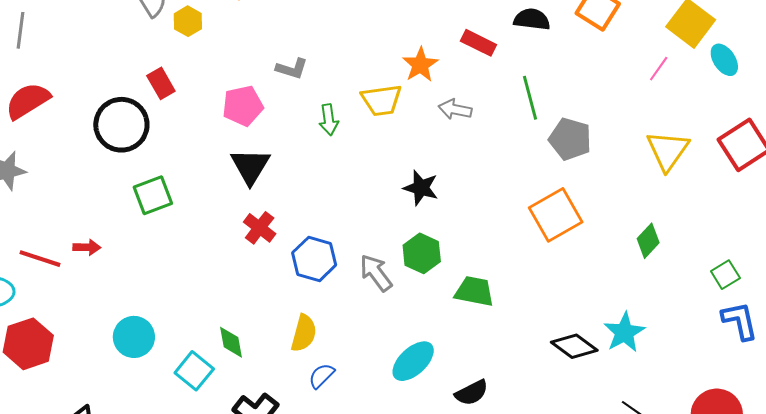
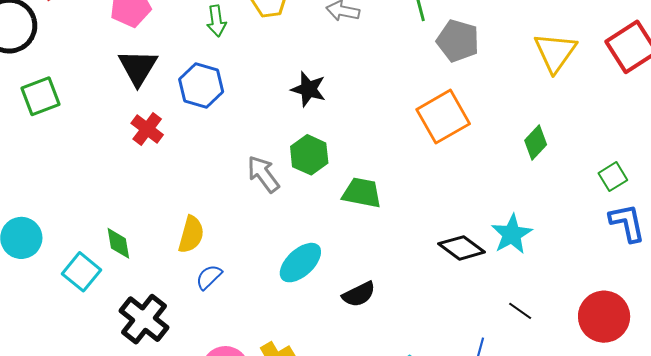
blue hexagon: (314, 259) -> (201, 86), moved

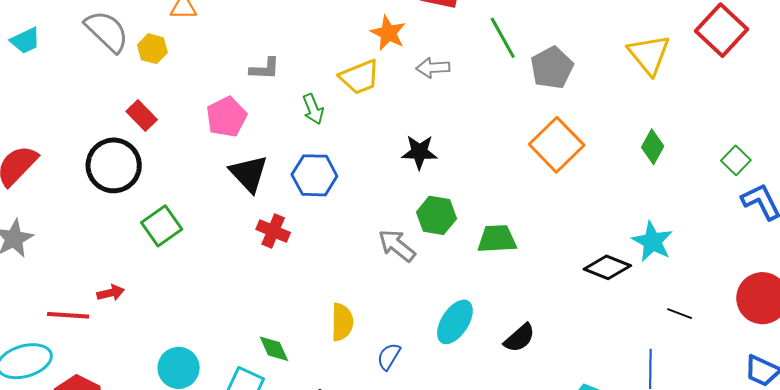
gray pentagon: (458, 41) -> (552, 68), turned -30
blue semicircle: (209, 277) -> (389, 356), moved

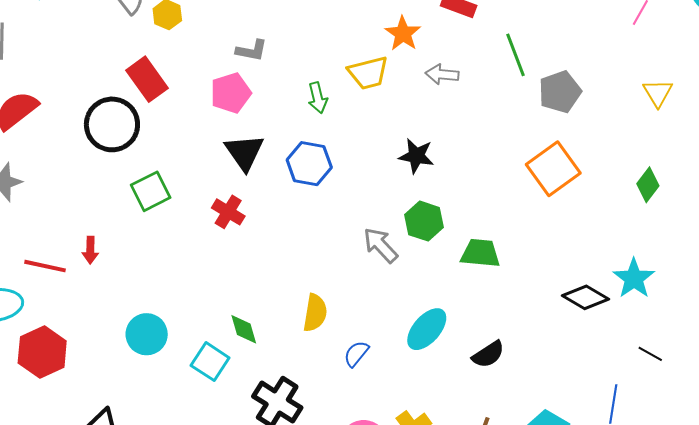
yellow triangle: (649, 54) -> (658, 93), size x0.7
gray L-shape: (265, 69) -> (252, 50), moved
red rectangle: (142, 116) -> (147, 79), size x1.4
red cross: (273, 231) -> (228, 212), moved
red arrow: (111, 293) -> (90, 250), turned 96

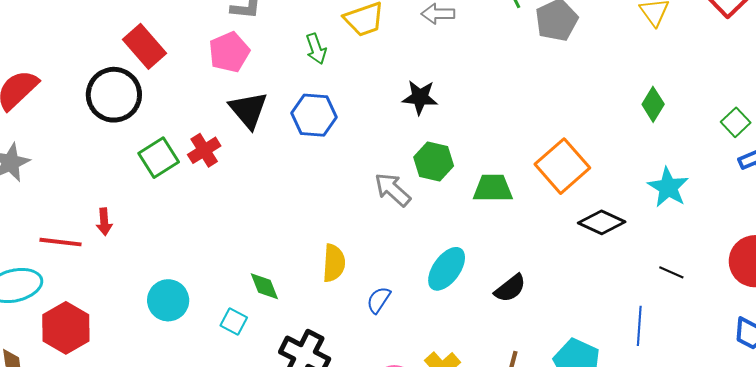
orange square: (553, 169) -> (562, 166), moved
red cross: (228, 212) -> (204, 150), moved, turned 32
cyan star: (634, 278) -> (668, 187), moved
cyan square: (210, 362) -> (234, 322), size x0.7

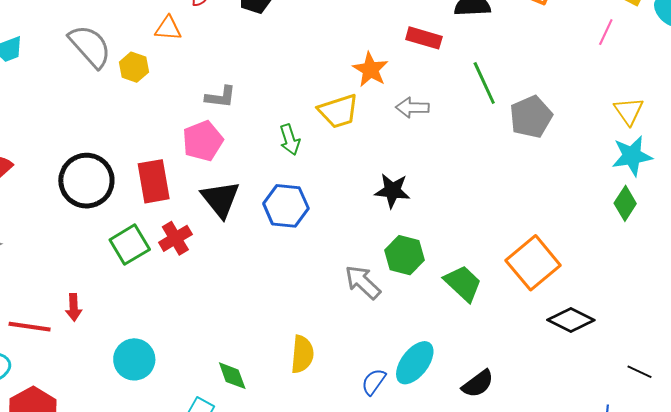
red rectangle: (144, 46) -> (154, 181), moved, turned 30
cyan star: (668, 187) -> (632, 156), moved, turned 30
green trapezoid: (493, 188) -> (463, 283), turned 42
cyan circle: (168, 300) -> (134, 359), moved
blue semicircle: (379, 300) -> (374, 382), moved

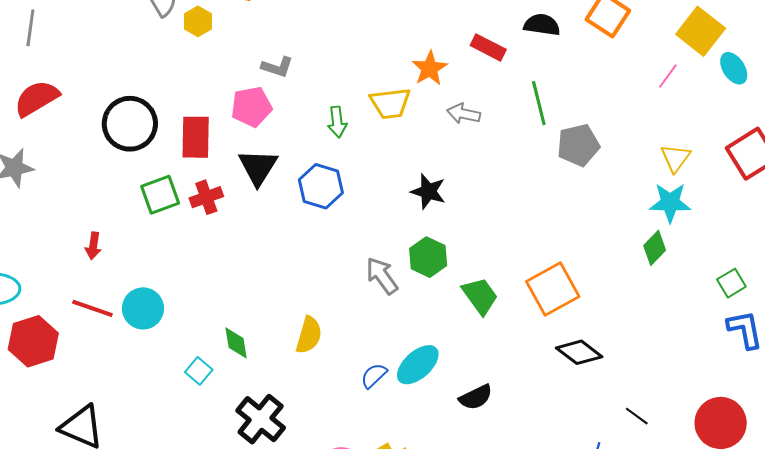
red line: (30, 327) -> (92, 308), moved

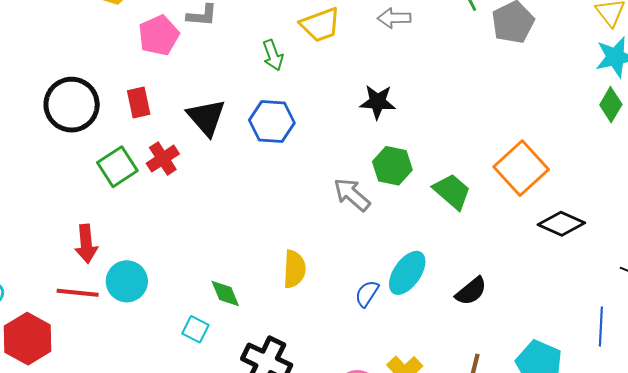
pink pentagon: (251, 107) -> (159, 35), moved
red rectangle: (196, 137) -> (139, 102), size x0.7
red arrow: (93, 246) -> (86, 244), moved, size x1.4

